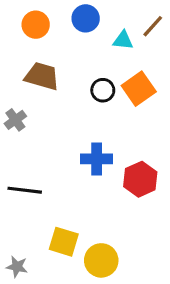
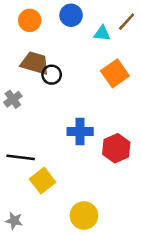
black circle: (103, 90) -> (52, 75), moved
yellow square: (64, 242) -> (43, 181), moved, turned 35

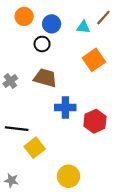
blue circle: (71, 15) -> (52, 24), moved
brown trapezoid: (35, 63) -> (45, 78), moved
black circle: (52, 75) -> (42, 44), moved

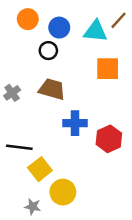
cyan triangle: (83, 27) -> (96, 31), size x1.5
orange square: (94, 60) -> (108, 69), turned 35
yellow circle: (69, 176) -> (63, 192), moved
gray star: (11, 180) -> (33, 207), moved

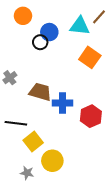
blue circle: (59, 28) -> (49, 32), moved
orange square: (108, 69) -> (90, 57), turned 35
brown trapezoid: (52, 89) -> (40, 92), moved

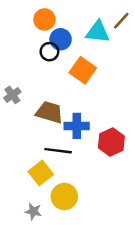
orange circle: (23, 16) -> (44, 19), moved
orange square: (90, 57) -> (83, 70), moved
black line: (16, 123) -> (58, 151), moved

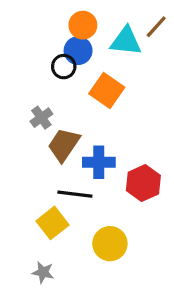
orange circle: (44, 19) -> (83, 25), moved
gray cross: (12, 95) -> (41, 118), moved
brown trapezoid: (49, 112) -> (64, 145), turned -72
yellow circle: (64, 196) -> (110, 244), moved

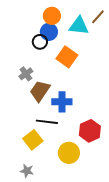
red hexagon: (143, 183) -> (90, 131), moved

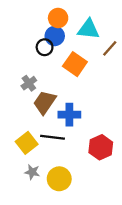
brown line: (98, 17) -> (110, 48), moved
yellow square: (33, 140) -> (27, 143), moved
yellow circle: (69, 153) -> (59, 179), moved
gray star: (27, 171) -> (32, 172), moved

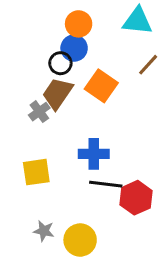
cyan triangle: (88, 29) -> (138, 21), moved
brown trapezoid: (45, 102) -> (57, 93), moved
black line: (52, 137) -> (106, 184), moved
yellow square: (27, 143) -> (36, 172), moved, turned 30

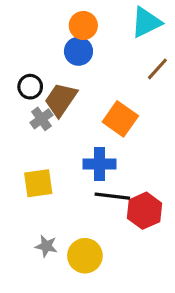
cyan triangle: (138, 21) -> (146, 22), turned -32
black circle: (60, 63) -> (30, 87), moved
orange square: (101, 86) -> (120, 119), moved

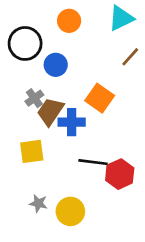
blue circle: (78, 51) -> (56, 65), moved
black circle: (30, 87) -> (25, 43), moved, size x1.6
brown trapezoid: (61, 100) -> (50, 111), moved
blue cross: (99, 164) -> (72, 122), moved

